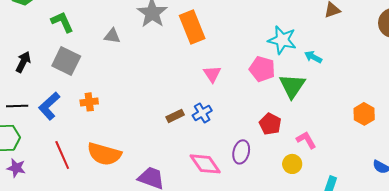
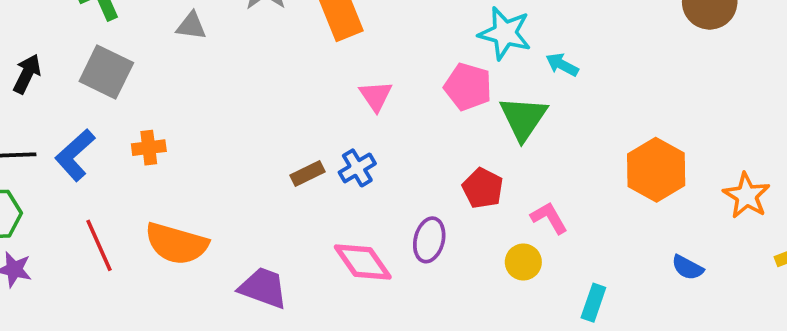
orange hexagon: (364, 114) -> (656, 170), size x1.5

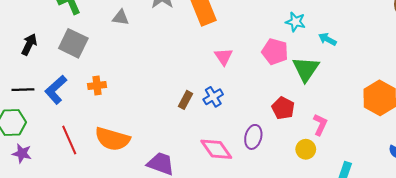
cyan star: (505, 33) -> (295, 22), size x0.7
brown rectangle: (307, 173) -> (185, 100), turned -36
pink L-shape: (549, 218) -> (320, 125), turned 55

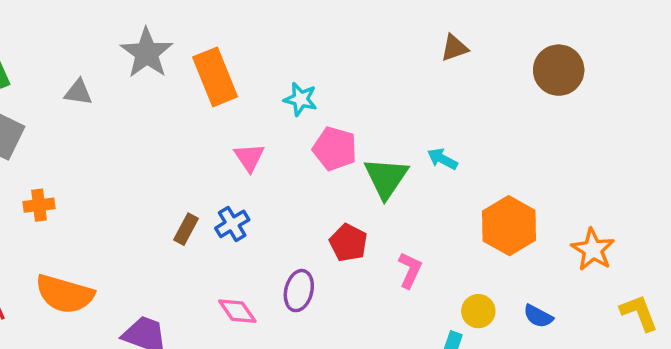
cyan star: (295, 22) -> (301, 99), moved
cyan arrow: (327, 39) -> (442, 159), moved
pink diamond: (216, 149) -> (237, 311), size x0.7
yellow circle: (306, 149) -> (478, 311), moved

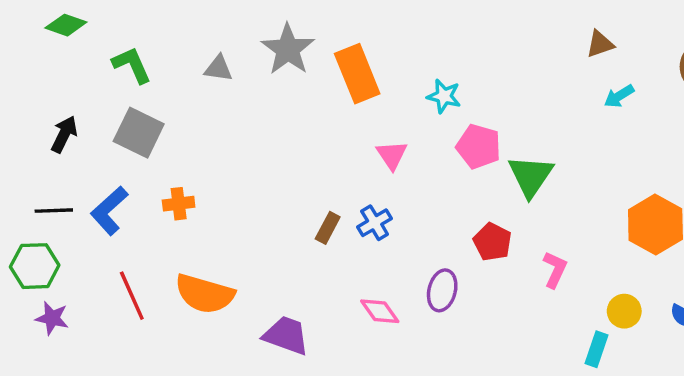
gray triangle: (78, 92) -> (218, 68), moved
cyan arrow: (442, 159) -> (619, 96), moved, turned -60

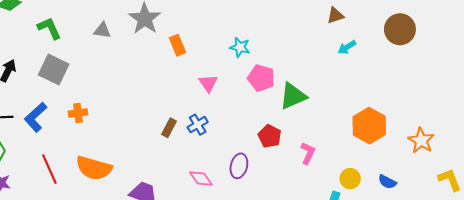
orange rectangle: (357, 74) -> (178, 45), moved, size x0.6
green triangle: (531, 176) -> (293, 96), turned 32

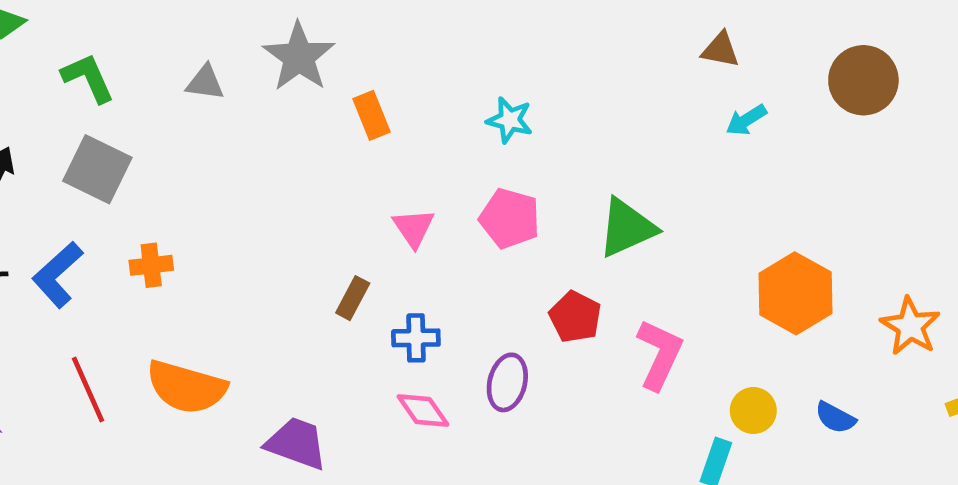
brown triangle: (335, 15) -> (721, 50), turned 30
pink pentagon: (261, 78) -> (510, 218), moved
pink triangle: (208, 83) -> (414, 228), moved
blue cross: (198, 125) -> (416, 338), moved, turned 30
pink L-shape: (308, 153) -> (660, 354), size x1.4

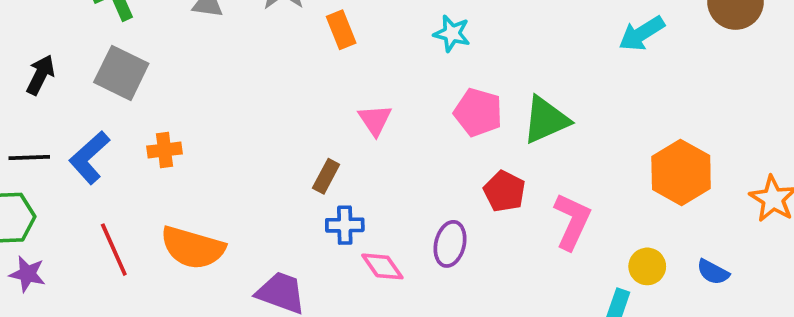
cyan arrow: (746, 120) -> (642, 34), size x1.4
pink pentagon: (510, 218) -> (478, 112), moved
blue cross: (416, 338) -> (345, 225), moved

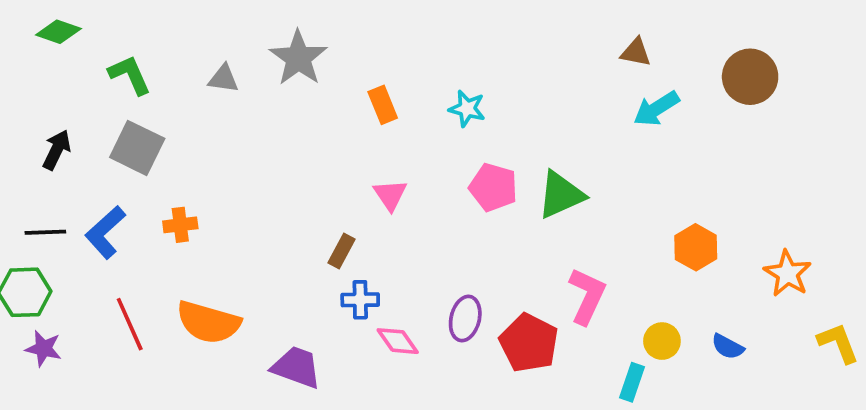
orange rectangle: (341, 30) -> (383, 105), moved
orange hexagon: (681, 173) -> (696, 247), size x0.7
red pentagon: (504, 191) -> (529, 343), moved, size x1.4

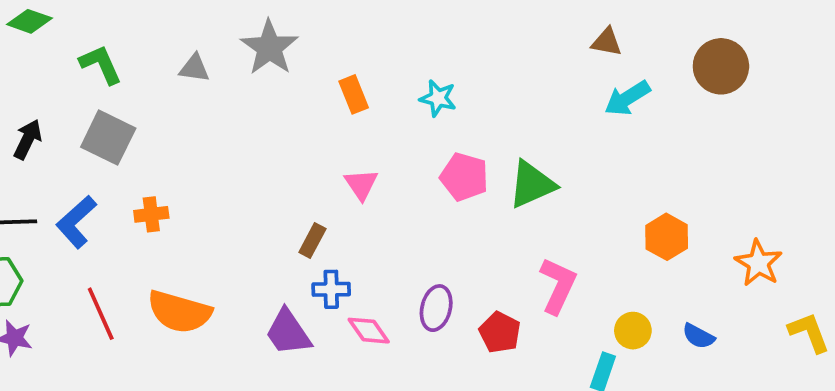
red pentagon: (529, 343) -> (500, 332), size x0.7
purple trapezoid: (296, 367) -> (288, 332), moved, turned -144

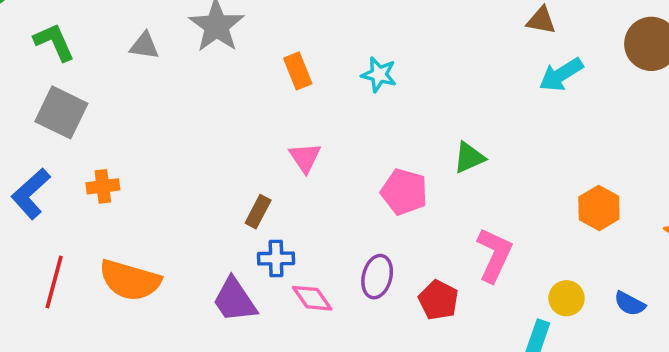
pink pentagon: (464, 177) -> (404, 192), moved
green triangle: (532, 184) -> (469, 158), size x0.7
red line: (101, 314) -> (54, 282), turned 39

